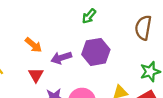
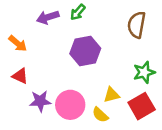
purple arrow: (61, 58) -> (48, 17), moved
red triangle: (36, 75) -> (20, 76), turned -35

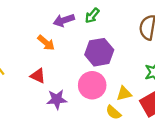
orange arrow: (18, 44) -> (46, 43), moved
pink circle: (70, 105) -> (92, 85), moved

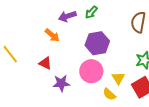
yellow triangle: (124, 94) -> (118, 78), turned -48

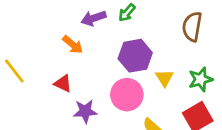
yellow triangle: (118, 78) -> (164, 78), moved

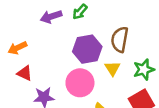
brown semicircle: (192, 27) -> (120, 39), moved
orange arrow: (73, 45) -> (17, 48), moved, turned 114

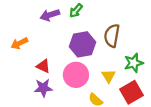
yellow triangle: (112, 68) -> (109, 76), moved
red triangle: (25, 73) -> (43, 66), moved

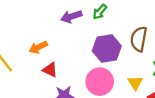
red triangle: (43, 66) -> (50, 70), moved

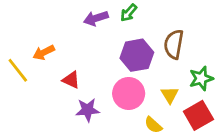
orange arrow: (38, 47) -> (44, 52), moved

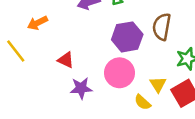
orange arrow: (44, 52) -> (38, 23), moved
yellow triangle: (170, 95) -> (158, 84), moved

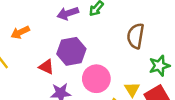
purple hexagon: (127, 37) -> (71, 51), moved

